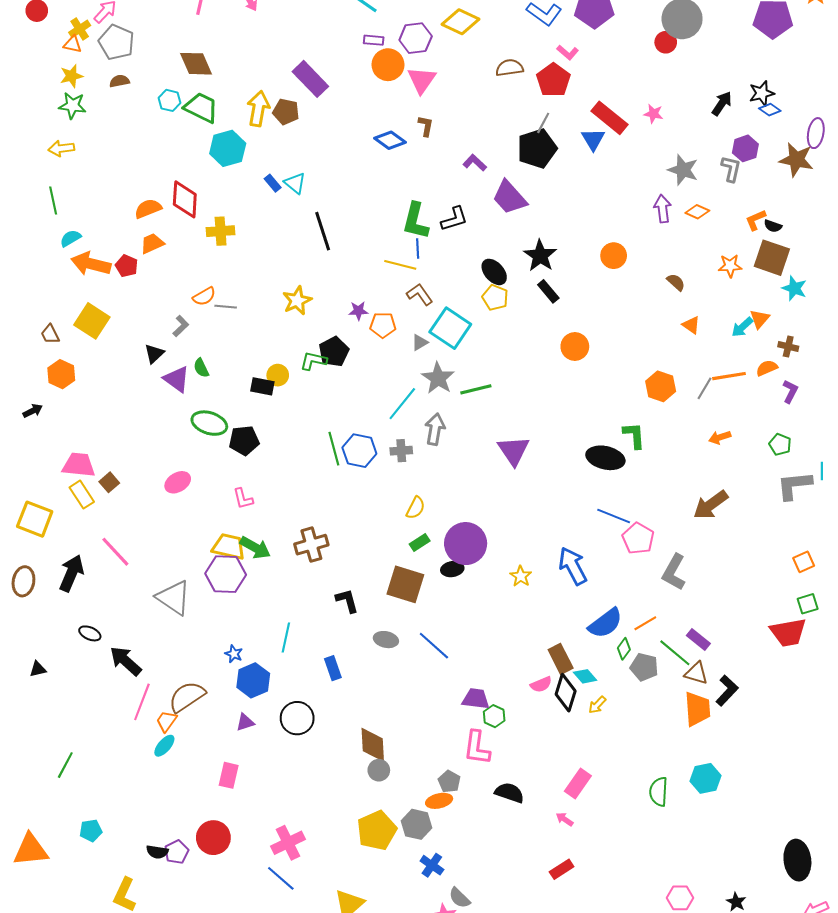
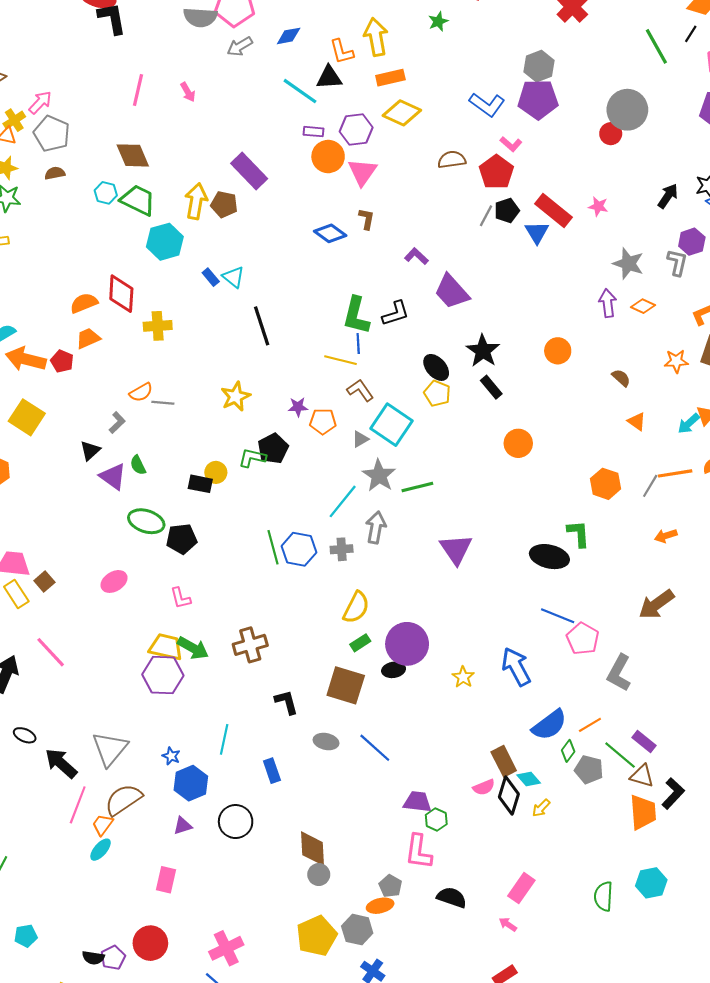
black pentagon: (537, 148) -> (507, 211), moved, size x0.6
yellow semicircle: (416, 508) -> (356, 607), size x1.4
gray triangle: (174, 598) -> (110, 749), moved, turned 36

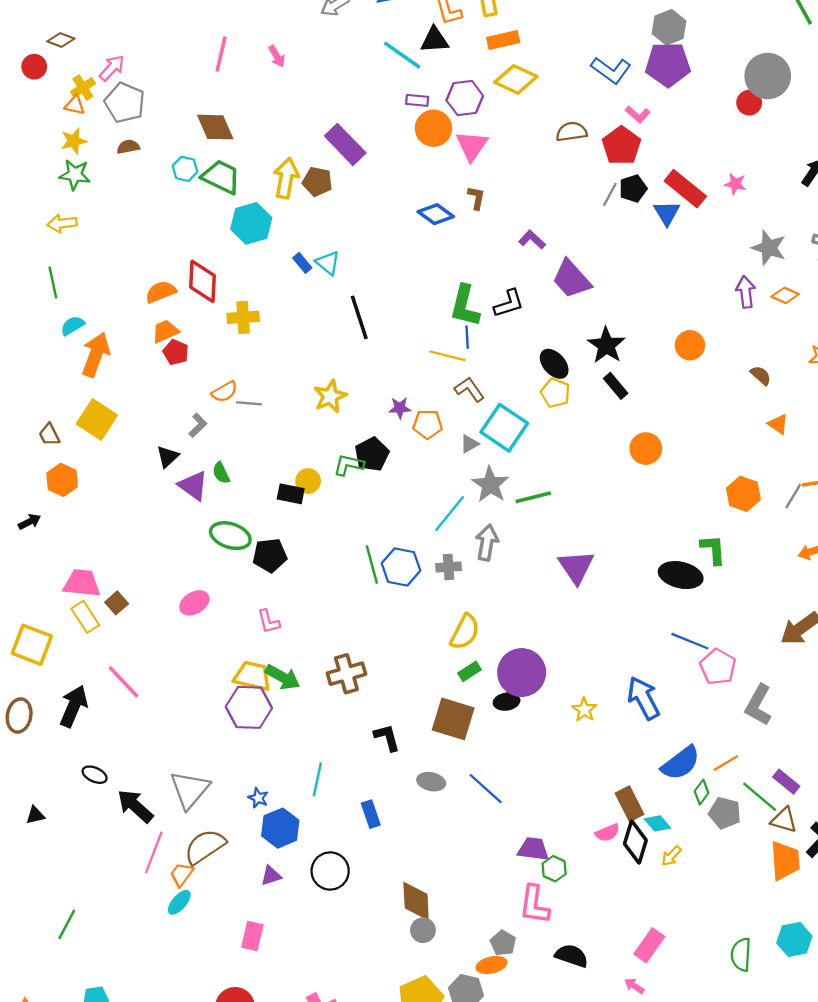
orange arrow: (26, 359) -> (96, 355), turned 96
red pentagon: (62, 361) -> (176, 352), moved

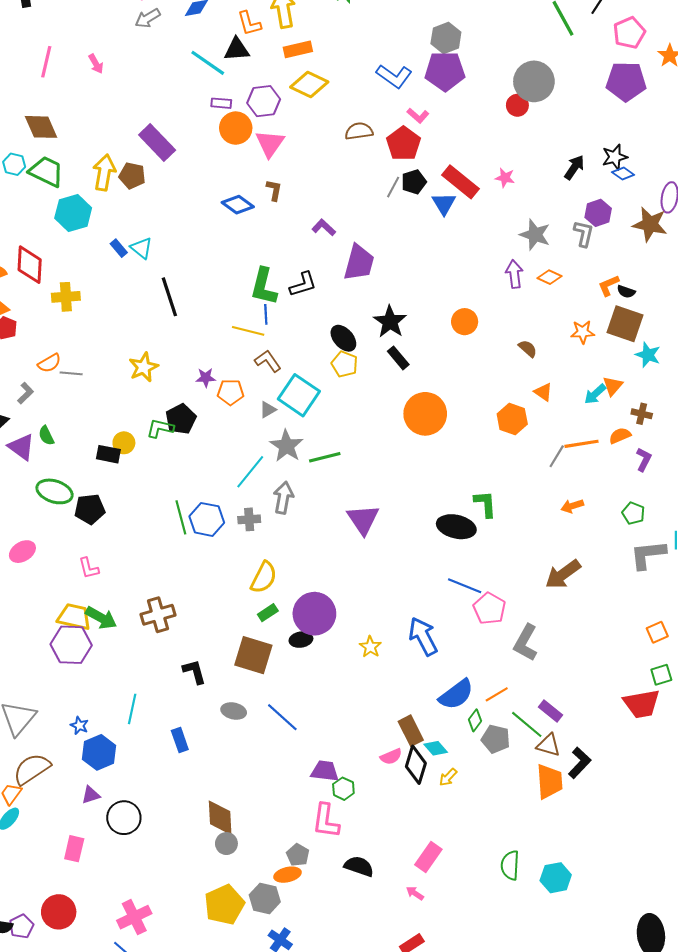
purple trapezoid: (572, 279) -> (359, 263), turned -123
orange circle: (646, 449) -> (425, 414), size x1.5
orange hexagon: (743, 494) -> (512, 419), moved
black circle: (330, 871) -> (124, 818), moved
cyan hexagon: (794, 939) -> (556, 878), moved

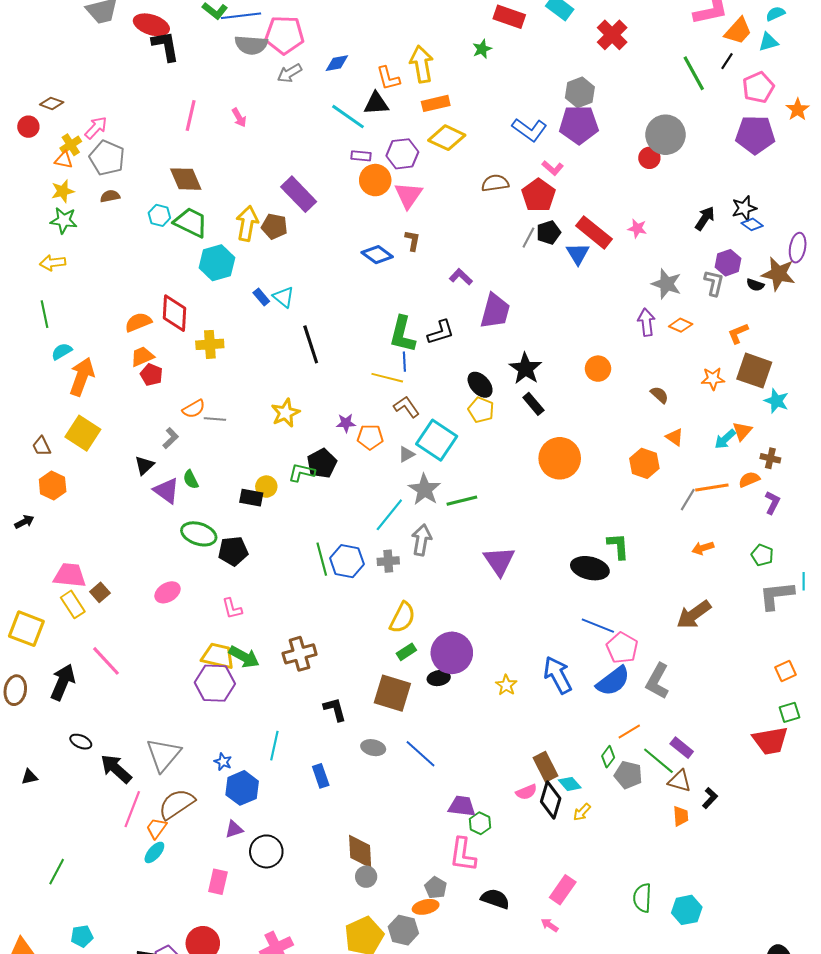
black semicircle: (626, 292) -> (755, 285), moved
blue semicircle: (456, 694) -> (613, 681), moved
black L-shape: (580, 763) -> (710, 798), size x0.7
orange trapezoid: (549, 781) -> (681, 816), size x0.6

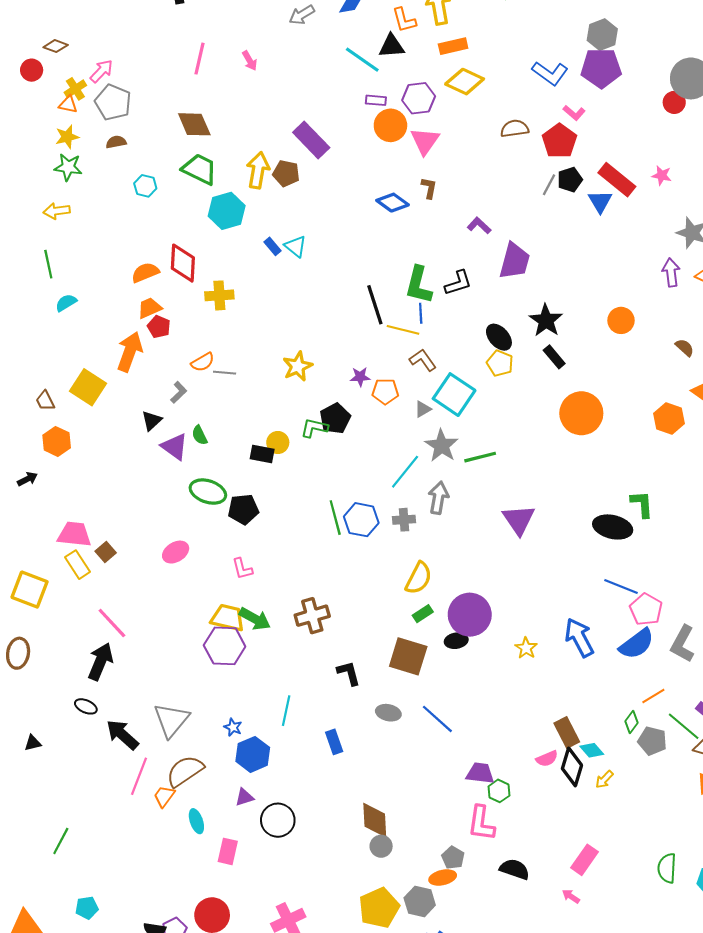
cyan hexagon: (159, 215) -> (145, 186), moved
black line: (311, 344) -> (375, 305), moved
orange arrow: (82, 377) -> (130, 352), moved
black arrow: (63, 682) -> (100, 662), moved
cyan ellipse: (154, 852) -> (196, 821), moved, turned -60

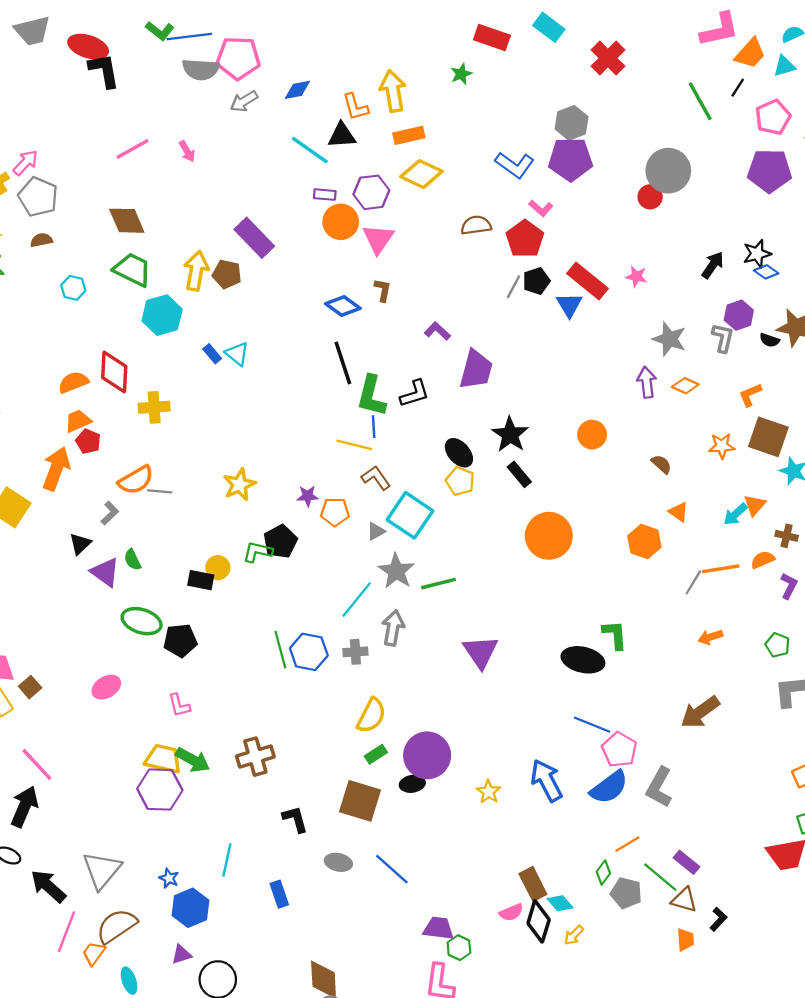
pink line: (200, 59) -> (132, 149), turned 48
black line: (375, 305) -> (343, 363), moved
orange semicircle: (203, 362) -> (136, 480), size x1.4

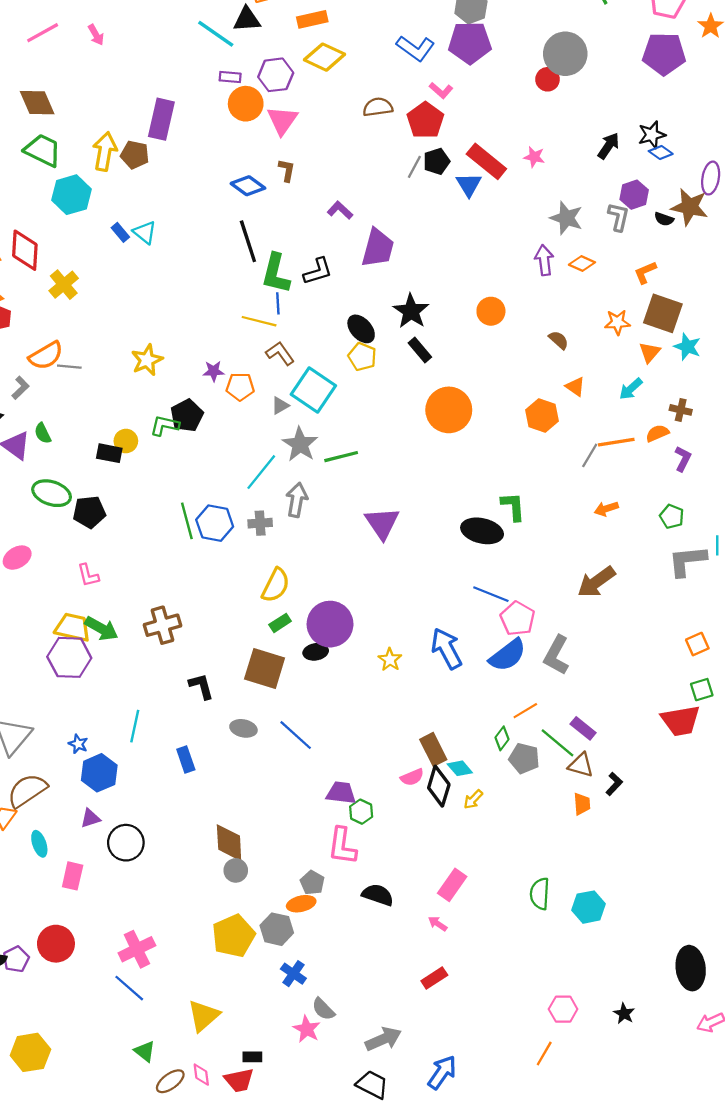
purple rectangle: (254, 238) -> (161, 119), turned 57
yellow cross: (154, 407) -> (64, 285), turned -36
orange triangle: (755, 505) -> (650, 352), moved

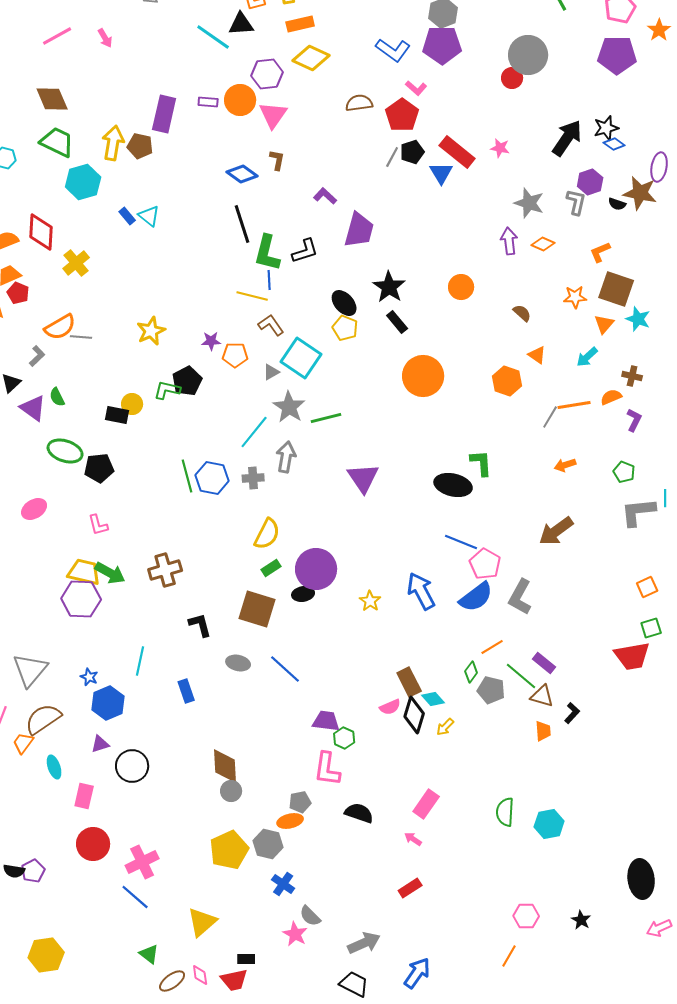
purple rectangle: (230, 77) -> (208, 102), moved
black arrow: (609, 146) -> (567, 138), size x1.5
gray pentagon: (312, 883) -> (300, 802), turned 30
red circle: (56, 944) -> (93, 844), moved

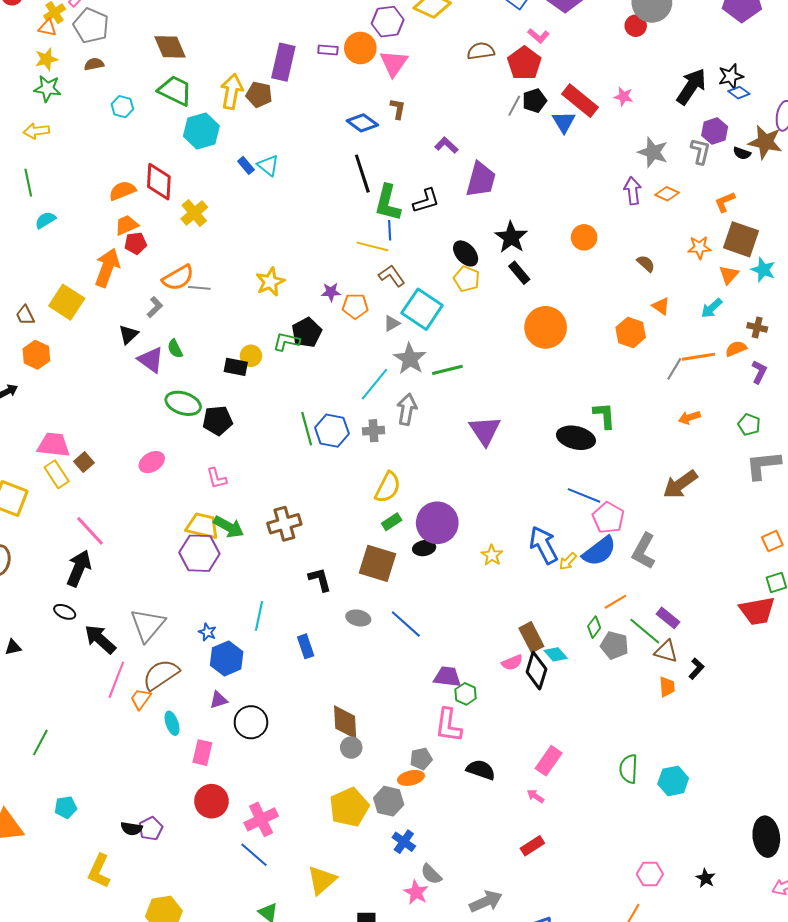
red pentagon: (18, 293) -> (136, 243), turned -30
yellow arrow: (445, 727) -> (568, 561), moved

